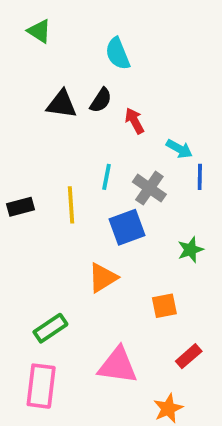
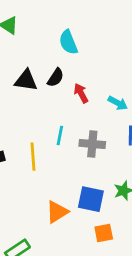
cyan arrow: (179, 149) -> (118, 103), moved
gray cross: (149, 188) -> (92, 144), turned -30
blue square: (127, 227) -> (91, 199), moved, turned 32

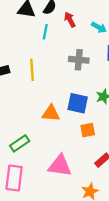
cyan line: (60, 136) -> (45, 32), moved
orange triangle: (57, 212) -> (51, 113), turned 36

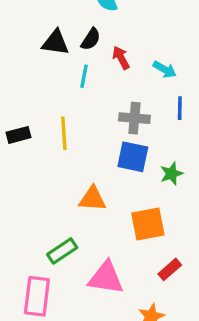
blue square: (78, 103) -> (133, 157), moved
orange square: (88, 130) -> (148, 224), size x1.5
green rectangle: (20, 143) -> (62, 251), moved

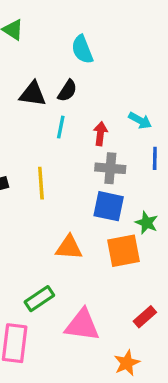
red arrow: (121, 58) -> (100, 134), moved, turned 35
green star: (171, 174) -> (147, 223), turned -30
orange square: (148, 224) -> (123, 251), moved

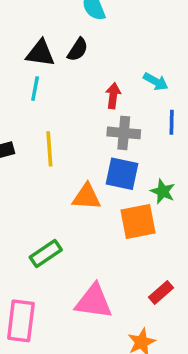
cyan line: (61, 127) -> (35, 89), moved
orange triangle: (69, 247) -> (87, 197), moved
green rectangle: (39, 299) -> (46, 253), moved

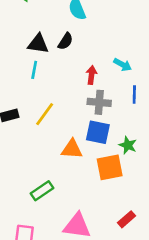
yellow line: (49, 149) -> (45, 114), turned 40

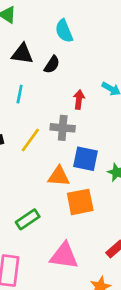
black triangle: (38, 44) -> (22, 54), moved
gray cross: (99, 102) -> (63, 128), moved
orange square: (110, 167) -> (80, 202), moved

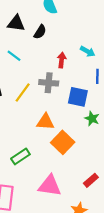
cyan line: (20, 94) -> (14, 56), turned -64
blue square: (86, 159) -> (78, 97), moved
orange square: (80, 202) -> (63, 142), turned -35

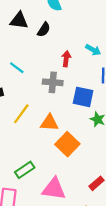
cyan line: (14, 56) -> (17, 68), moved
yellow line: (23, 93) -> (21, 114), moved
green rectangle: (20, 156) -> (25, 170), moved

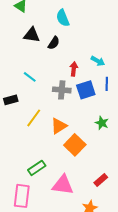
blue square: (83, 97) -> (86, 90), moved, turned -30
orange triangle: (49, 123) -> (59, 126), turned -36

